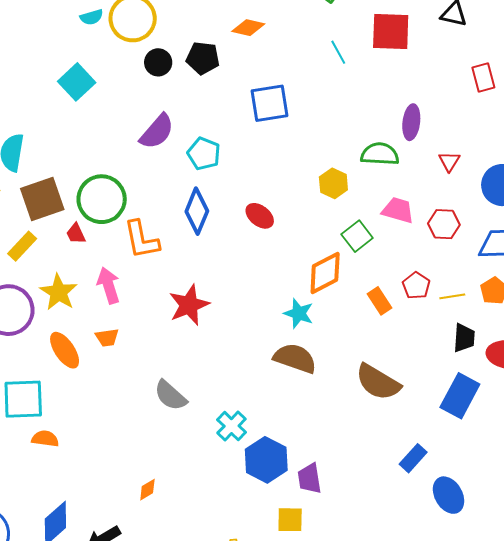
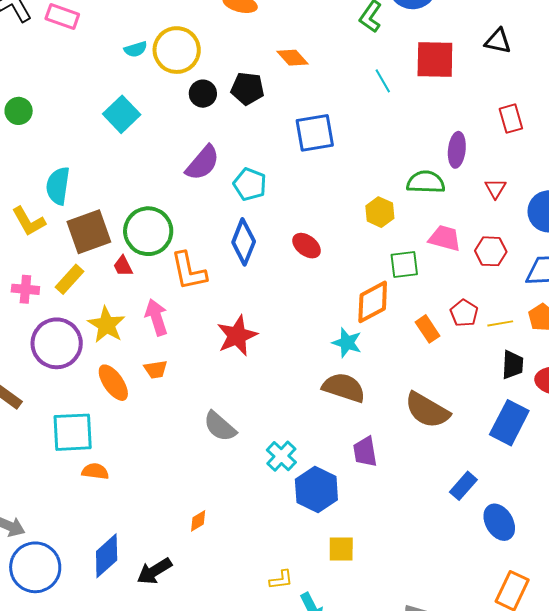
orange diamond: (248, 28) -> (293, 58), turned 36
red rectangle: (483, 77) -> (511, 119), moved
green square: (357, 236) -> (404, 265), turned 32
purple trapezoid: (309, 478) -> (365, 452), moved

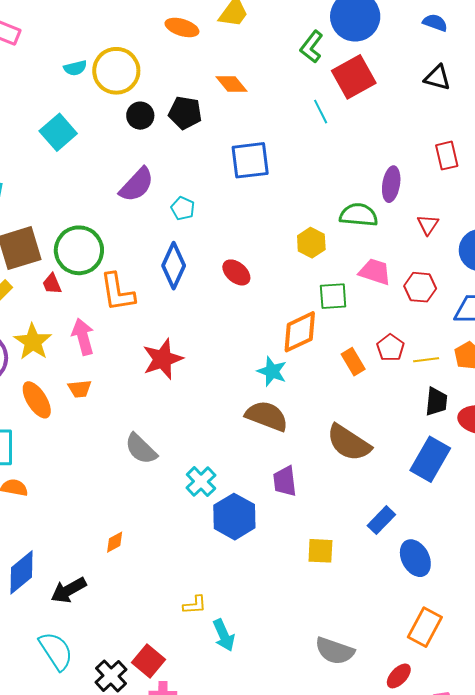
red square: (435, 59) -> (354, 77), moved, turned -33
cyan pentagon: (250, 184) -> (183, 208), size x0.7
yellow square: (341, 549) -> (320, 551), moved

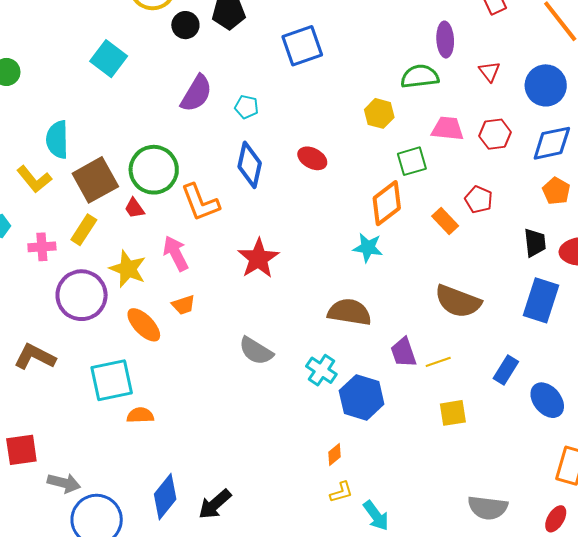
yellow line: (426, 360) -> (438, 362), moved
brown semicircle: (267, 416) -> (349, 312), moved
orange diamond: (115, 542) -> (335, 455), moved

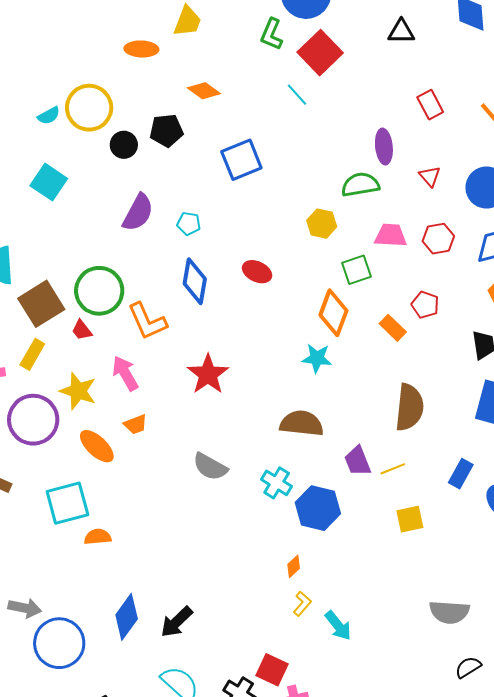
orange diamond: (387, 203) -> (334, 313), turned -30
brown semicircle: (458, 301) -> (409, 407), turned -102
yellow L-shape: (341, 492) -> (302, 604), turned -30

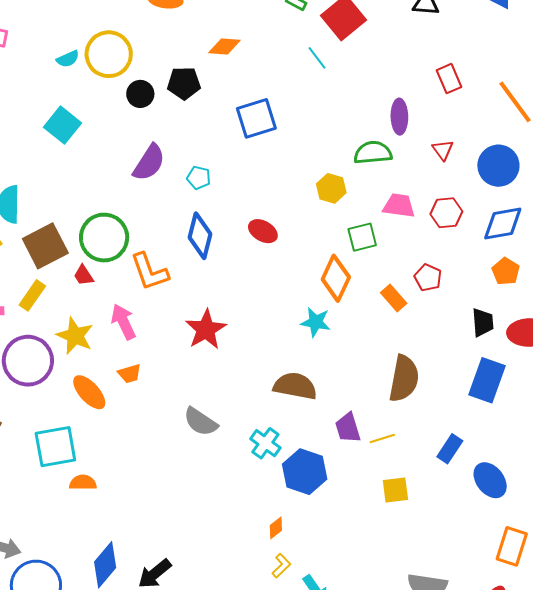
orange diamond: (204, 91) -> (224, 47), turned -36

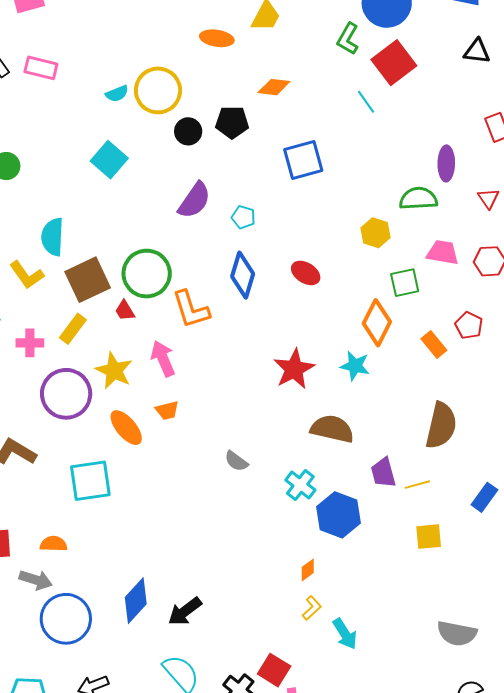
red star: (206, 329) -> (294, 369), moved
gray semicircle: (201, 422) -> (236, 461), size x0.7
orange semicircle: (83, 483) -> (54, 544), moved

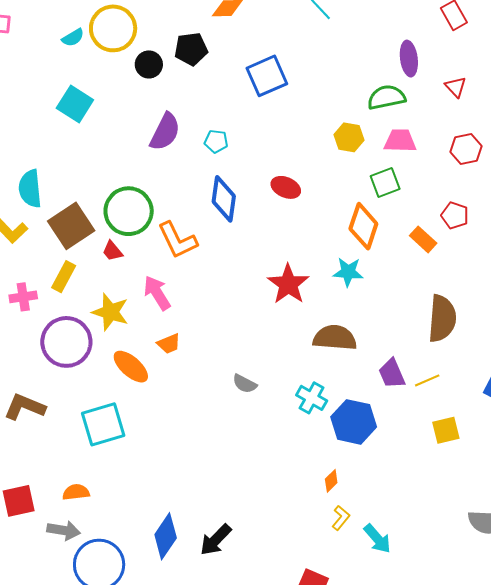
pink trapezoid: (443, 252) -> (400, 141), moved

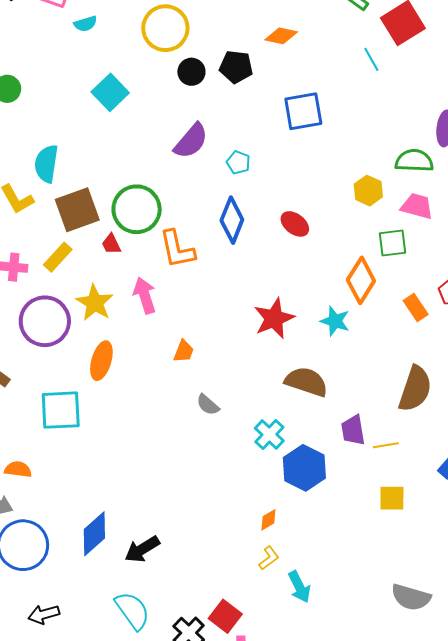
cyan semicircle: (73, 38) -> (85, 24), moved
orange trapezoid: (169, 344) -> (184, 351), moved, turned -60
orange ellipse: (131, 367) -> (101, 361), turned 51

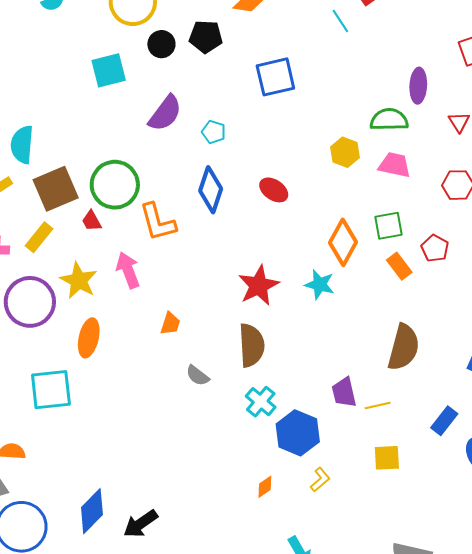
cyan square: (110, 92) -> (109, 70), moved, turned 33
green square: (393, 243) -> (389, 226), moved
brown semicircle: (306, 382) -> (252, 345), moved, turned 72
yellow L-shape: (269, 558) -> (320, 480), moved

